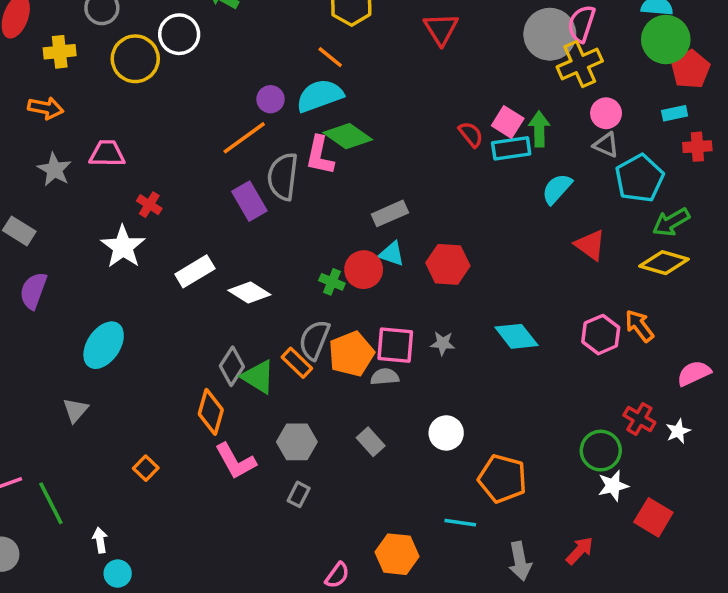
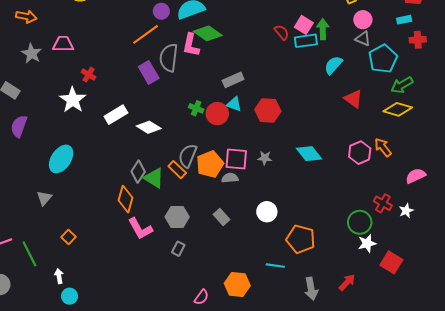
green cross: (332, 282) -> (196, 108), moved
orange square: (146, 468) -> (68, 237), moved

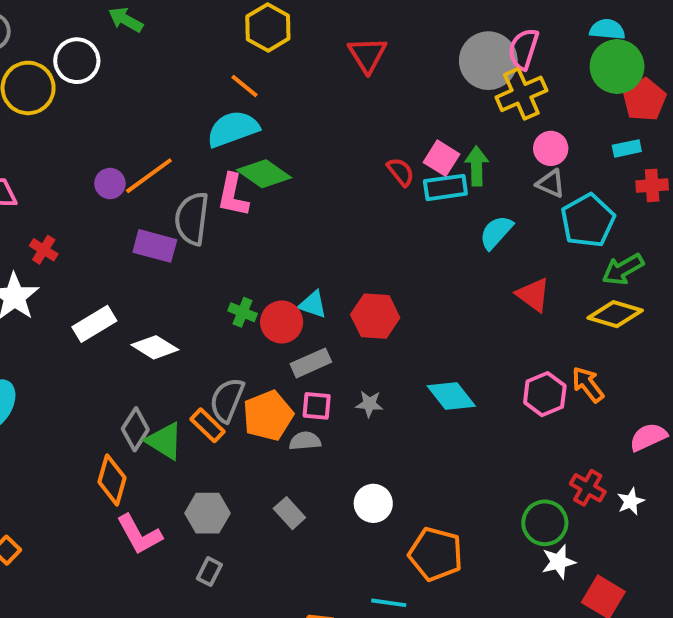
purple circle: (161, 11) -> (110, 184), moved
purple rectangle: (149, 72) -> (155, 246), turned -45
gray rectangle: (233, 80) -> (311, 363), moved
pink square: (236, 159) -> (317, 406), size x0.7

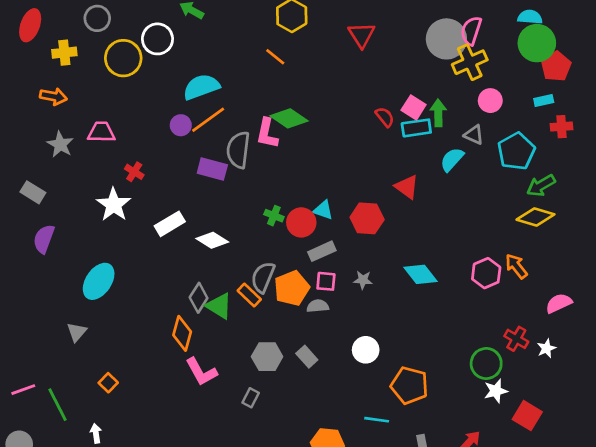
cyan semicircle: (233, 129) -> (201, 87), moved
gray triangle: (551, 184) -> (474, 135), moved
red triangle: (533, 295) -> (407, 187), moved
gray hexagon: (207, 513) -> (267, 357), moved

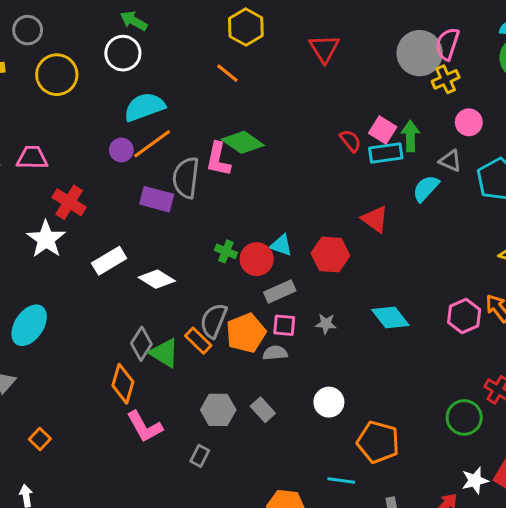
white circle: (157, 39) -> (123, 53), moved
yellow cross: (470, 62) -> (446, 79), size x0.7
red cross: (134, 172) -> (69, 202), size x1.5
white star: (496, 391) -> (475, 481), moved

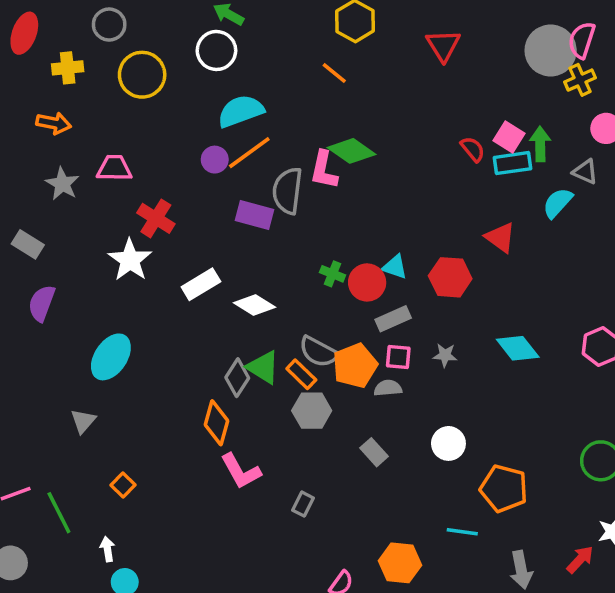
gray semicircle: (214, 321) -> (319, 352), turned -84
green triangle: (164, 353) -> (263, 367), moved
gray hexagon: (218, 410) -> (312, 411), moved

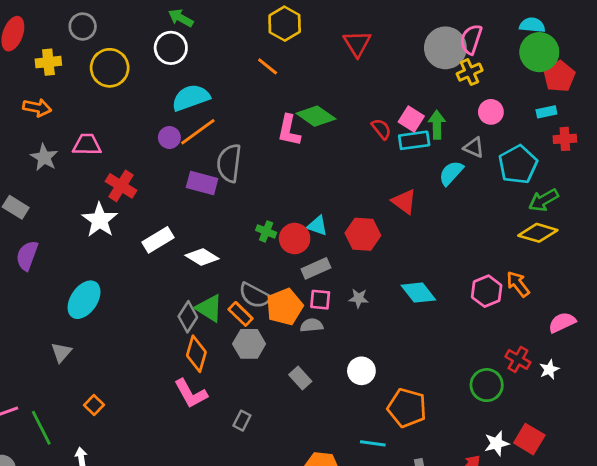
green diamond: (352, 151) -> (316, 116), moved
pink L-shape: (324, 170) -> (289, 130), moved
orange diamond: (216, 423) -> (196, 354), moved

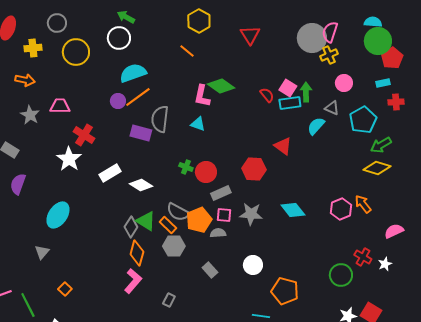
cyan triangle: (317, 226) -> (198, 124), moved
gray star: (359, 298) -> (251, 214), size x1.6
pink L-shape: (191, 394) -> (133, 281), turned -110

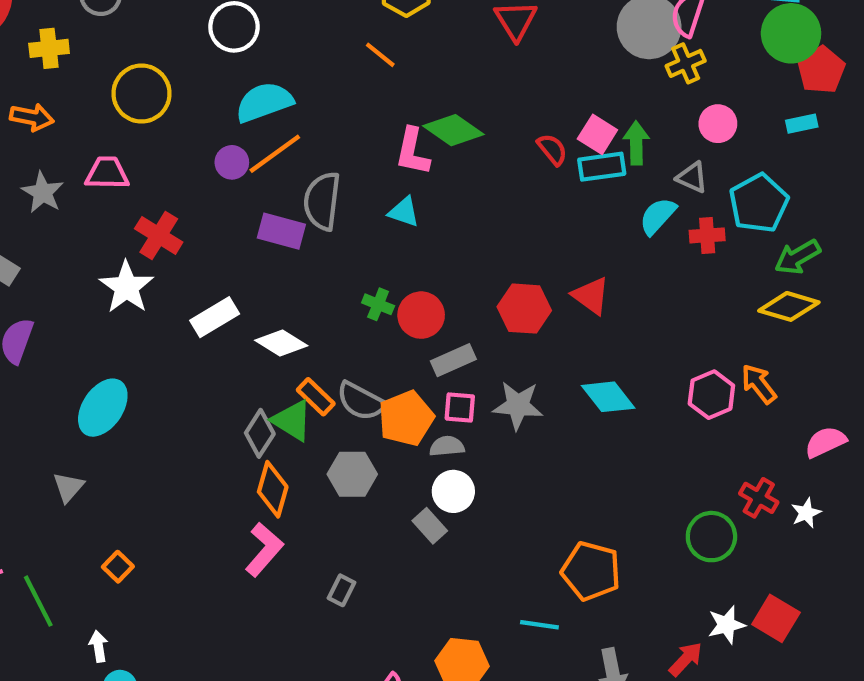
yellow circle: (76, 52) -> (142, 94), moved
red cross: (396, 102) -> (707, 235), moved
red triangle: (283, 146) -> (591, 296), moved
orange rectangle: (168, 225) -> (316, 397), moved
white circle: (253, 265) -> (453, 491), moved

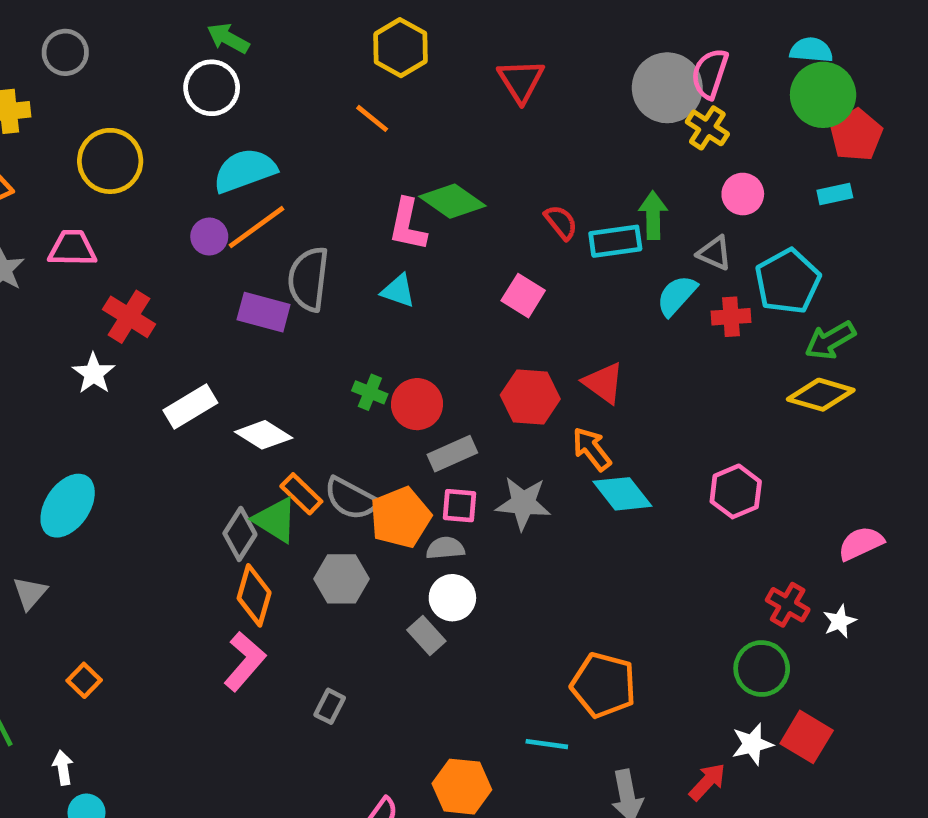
yellow cross: (686, 63) -> (707, 128), turned -33
pink square: (597, 134) -> (523, 296), moved
white star: (126, 287) -> (94, 373), size x0.7
orange arrow: (759, 384) -> (592, 449), moved
green circle: (711, 537) -> (762, 669), moved

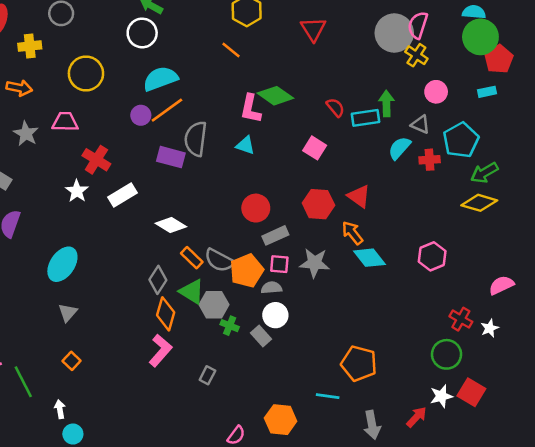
green cross: (370, 392) -> (230, 326), moved
white rectangle: (190, 406) -> (123, 195), moved
green triangle: (275, 520) -> (192, 292), moved
gray triangle: (30, 593) -> (68, 313), moved

